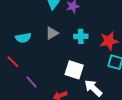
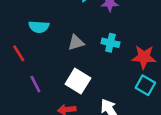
gray triangle: (52, 33) -> (76, 43), moved
white square: (74, 70) -> (78, 81), moved

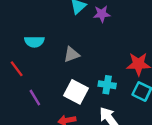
cyan cross: (110, 43) -> (107, 85), moved

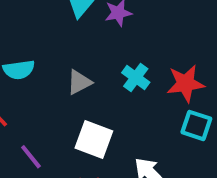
cyan cross: (107, 85) -> (136, 78), moved, turned 35

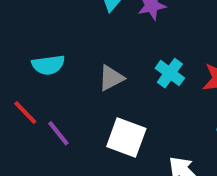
purple line: (31, 157) -> (58, 133), moved

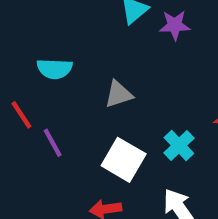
cyan cross: (170, 73) -> (179, 145), moved

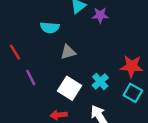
cyan semicircle: (55, 69) -> (50, 28), moved
red line: (21, 115) -> (15, 52), moved

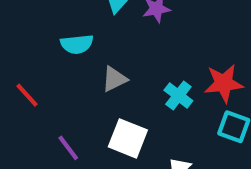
purple line: (31, 78) -> (68, 148), moved
cyan cross: (100, 81) -> (178, 96), moved

